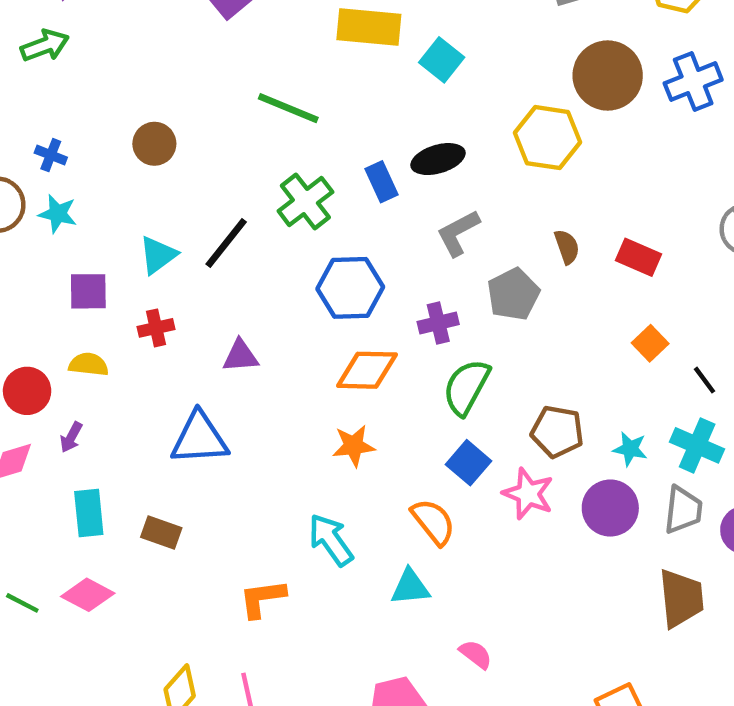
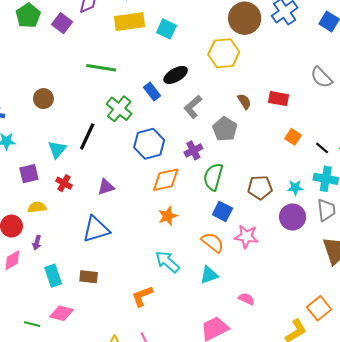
red cross: (156, 328) -> (64, 183), turned -35
pink star: (528, 494) -> (246, 236), moved

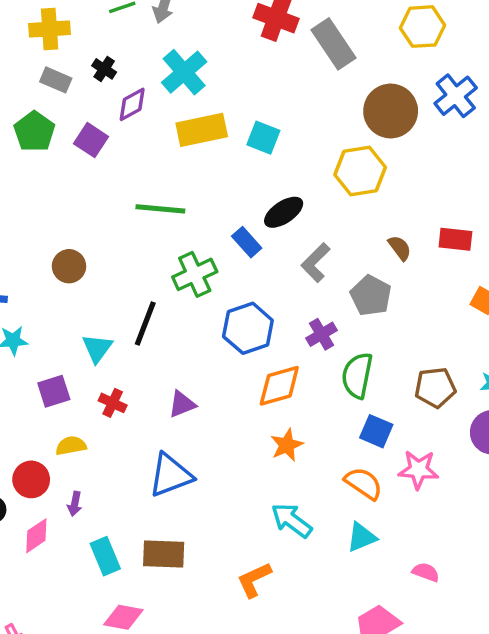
green cross: (119, 109) -> (195, 274), turned 30
brown rectangle: (89, 277) -> (164, 554), size x1.4

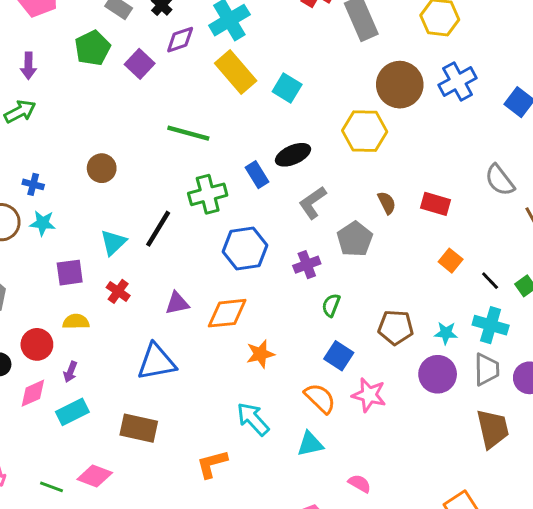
yellow rectangle: (202, 130) -> (236, 72), turned 51
green semicircle: (357, 375) -> (331, 305), size x0.6
orange diamond: (279, 386) -> (227, 313), moved
cyan rectangle: (105, 556) -> (72, 412), moved, turned 76

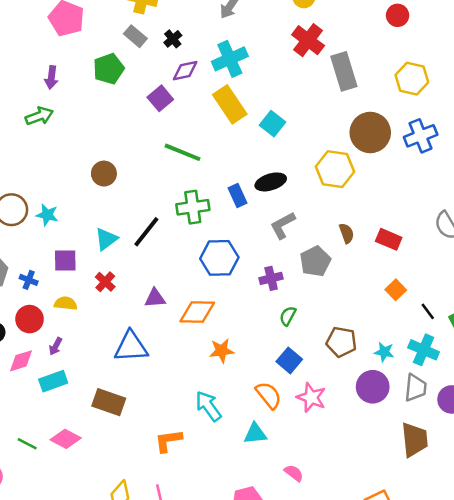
purple square: (140, 64) -> (160, 98), moved
blue cross: (33, 184) -> (29, 280), moved

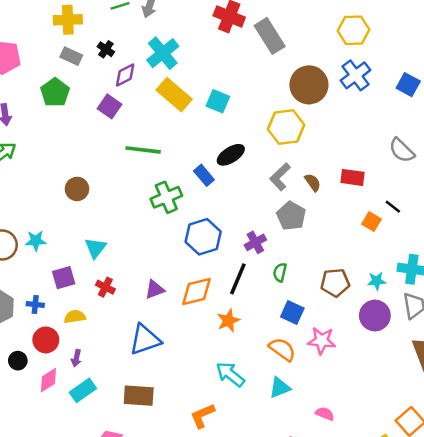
yellow hexagon: (412, 79) -> (354, 30), moved
gray L-shape: (283, 225) -> (280, 177), moved
black line: (146, 232) -> (238, 279), moved
black line: (428, 311) -> (393, 207), moved

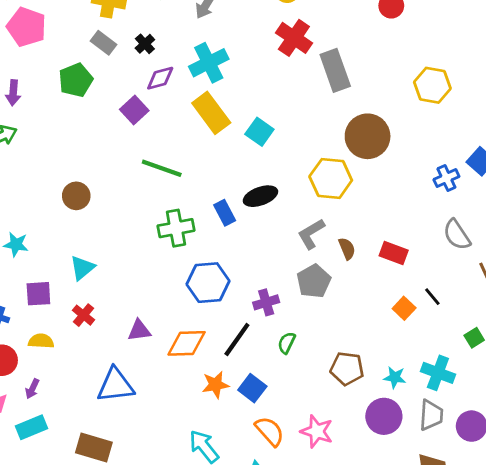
blue cross: (356, 75) -> (446, 178), moved, size x0.7
blue square: (292, 312) -> (252, 388), moved

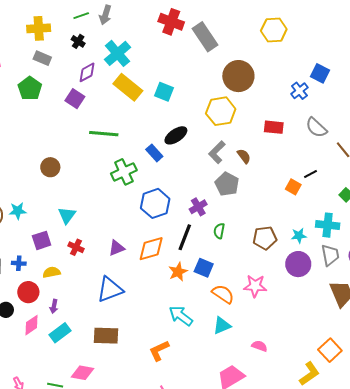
black cross: (145, 44) -> (78, 41), moved
red rectangle: (394, 253) -> (274, 127), moved
black line: (432, 297) -> (310, 174), turned -64

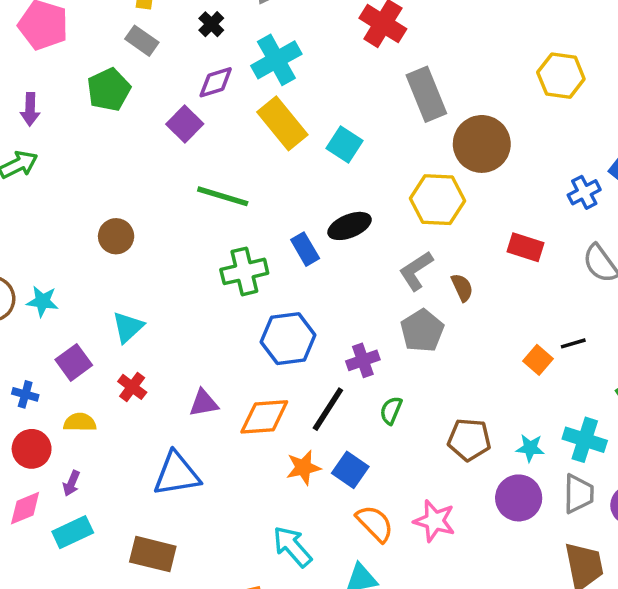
gray rectangle: (205, 37) -> (426, 94), moved
purple square: (42, 240) -> (74, 362), turned -30

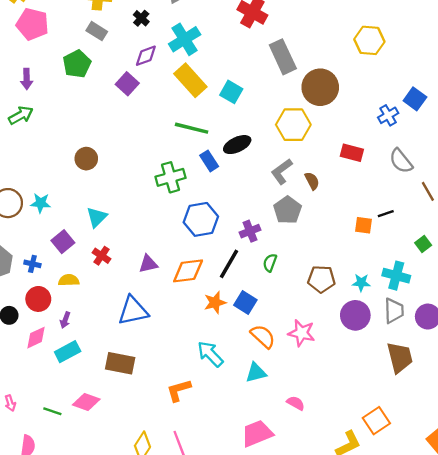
green line: (223, 196) -> (192, 128), moved
orange square: (538, 360) -> (364, 225), turned -30

